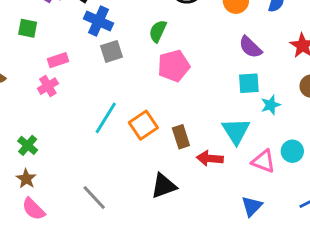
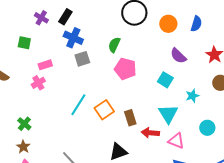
pink pentagon: (174, 66) -> (125, 69), turned 30
cyan square: (249, 83) -> (165, 80), moved, turned 35
pink triangle: (263, 161) -> (176, 141), moved

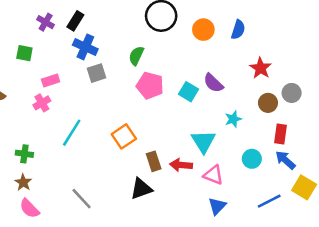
purple semicircle: (178, 56) -> (213, 83), moved
cyan square: (165, 80) -> (188, 92), moved
cyan line: (78, 105) -> (72, 133), moved
brown rectangle: (130, 118) -> (154, 161), moved
green cross: (24, 124) -> (24, 154), turned -32

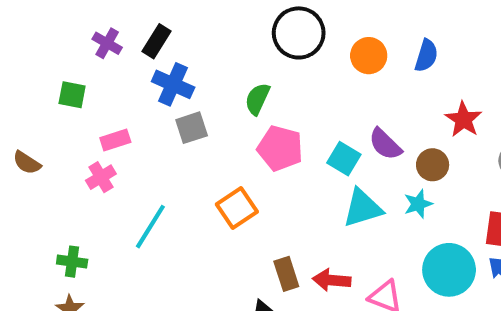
brown circle: (268, 103) -> (433, 165), moved
orange square: (124, 136) -> (237, 208), moved
cyan triangle: (203, 141) -> (363, 208), moved, turned 45
cyan circle: (252, 159) -> (449, 270), size x1.6

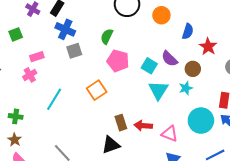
blue semicircle: (426, 56) -> (188, 31), moved
green square: (72, 95) -> (16, 34), turned -32
cyan triangle: (363, 208) -> (158, 90), turned -40

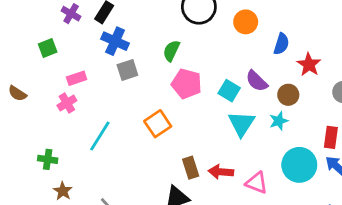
brown star: (15, 140) -> (63, 191), moved

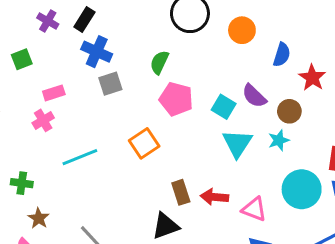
cyan line: (100, 136) -> (80, 157), turned 36

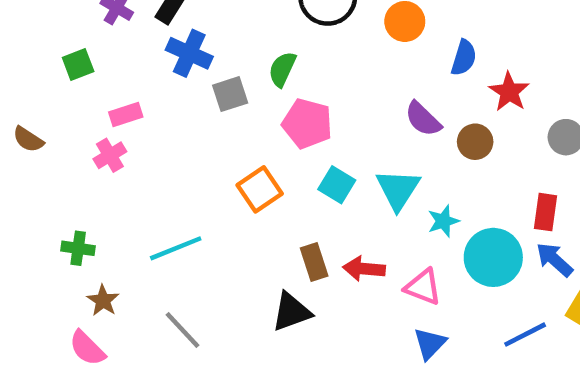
gray square: (110, 84) -> (230, 94), moved
cyan square: (224, 107) -> (337, 185), moved
cyan star: (279, 140) -> (443, 221), moved
cyan line: (80, 157) -> (176, 248), moved

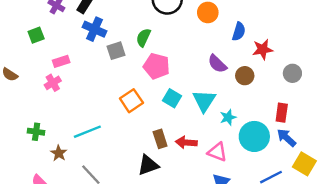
red star: (509, 92) -> (263, 49), turned 30
brown star: (103, 301) -> (59, 153), moved

